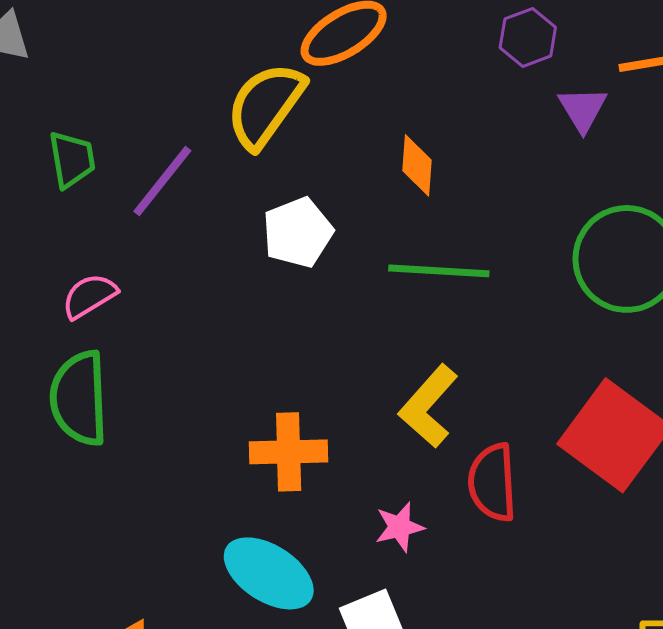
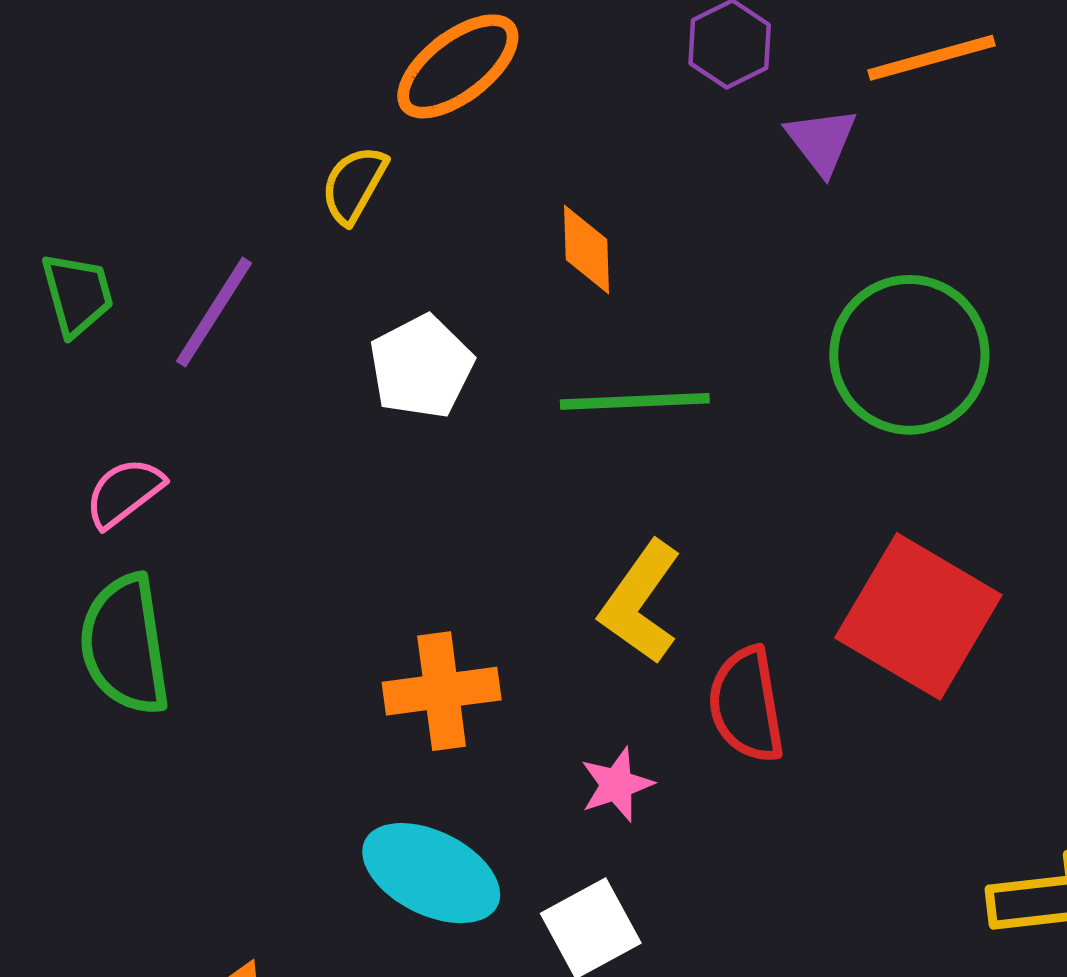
yellow semicircle: (265, 105) -> (354, 185), size x0.6

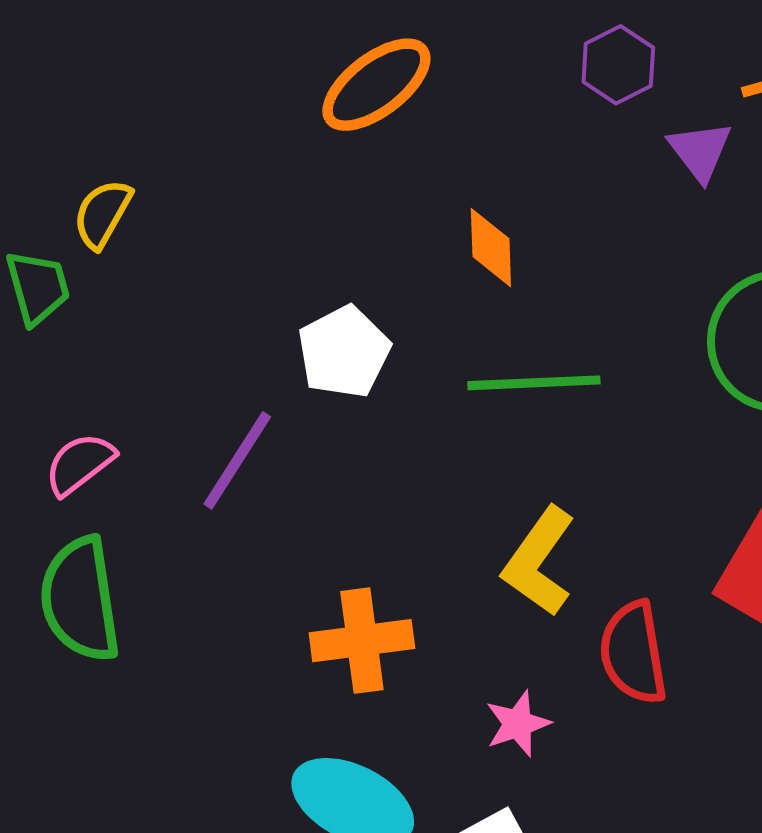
yellow semicircle: (354, 185) -> (102, 214), moved
purple line: (214, 312) -> (237, 460), moved

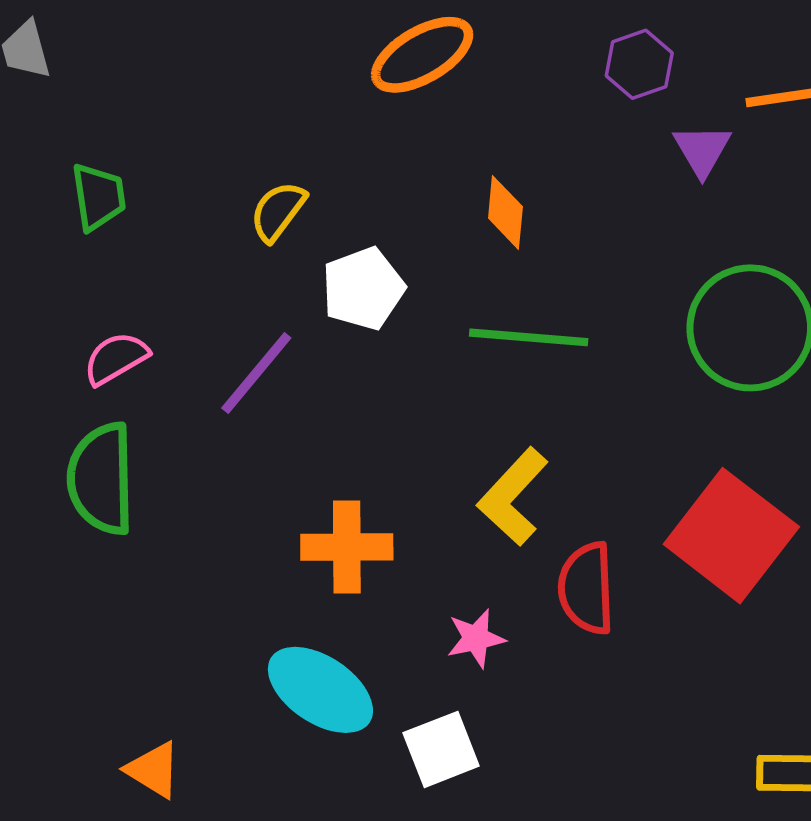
yellow semicircle: (102, 214) -> (278, 211), moved

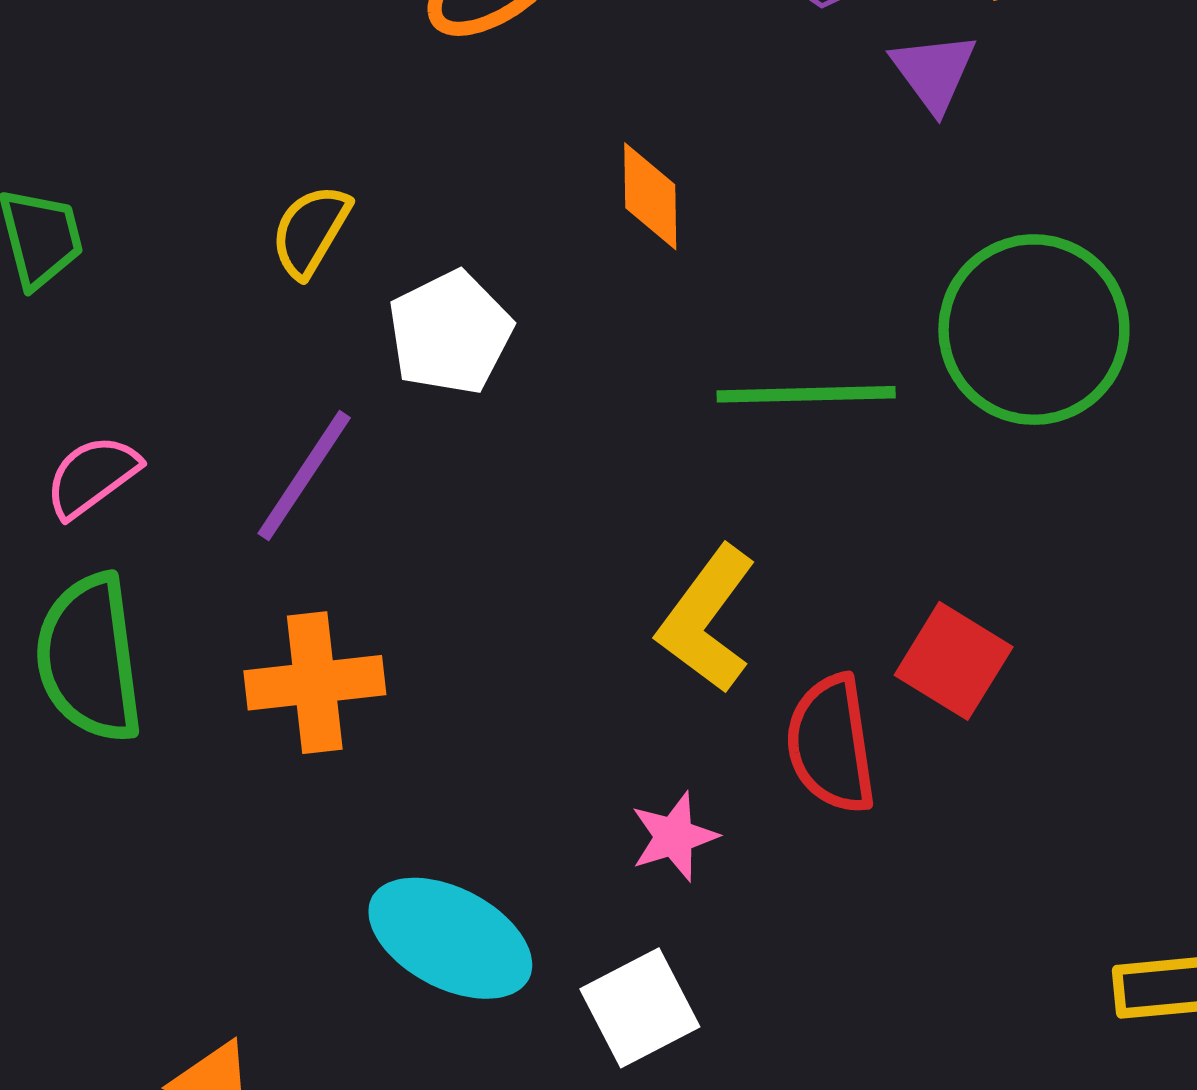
green line: (529, 337) -> (806, 394), moved
red square: (731, 536) -> (954, 661), moved, size x0.6
orange cross: (347, 547) -> (315, 683), moved

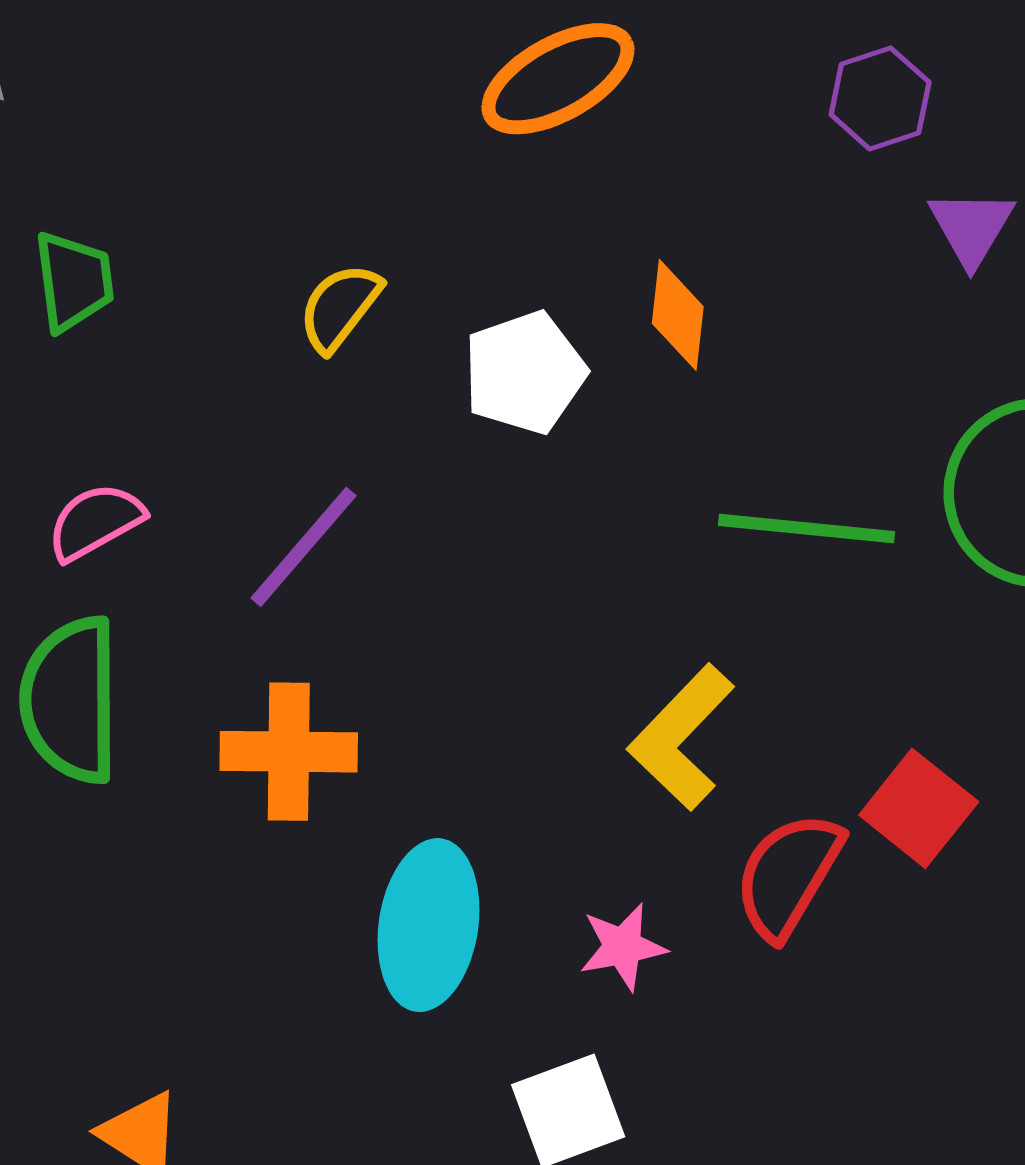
white pentagon: (450, 333) -> (525, 373), moved
red semicircle: (831, 744) -> (788, 875), turned 32
cyan ellipse: (450, 938) -> (428, 925), moved, turned 64

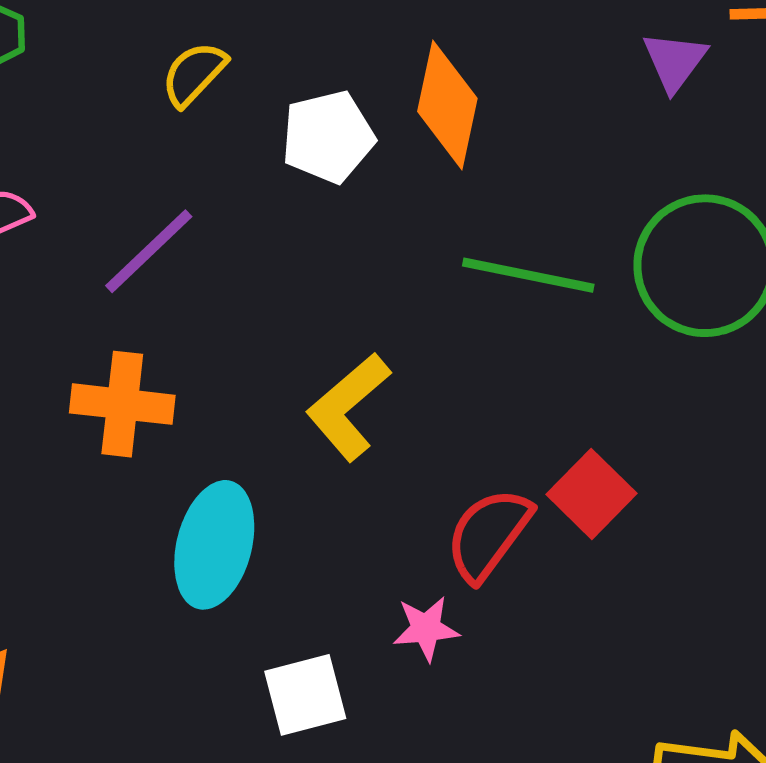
orange diamond: (678, 315) -> (447, 105), size x1.5
yellow L-shape: (681, 737) -> (348, 407), moved
pink star: (623, 947) -> (426, 629), moved

